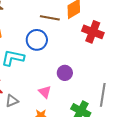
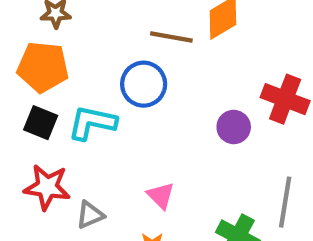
red cross: (93, 32) -> (285, 99), moved
purple circle: (65, 73) -> (234, 127), moved

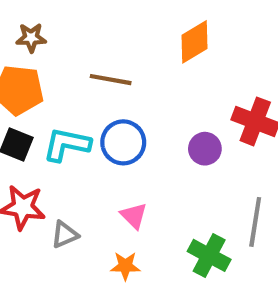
brown line: (171, 37) -> (111, 80), moved
blue circle: (144, 84) -> (123, 142), moved

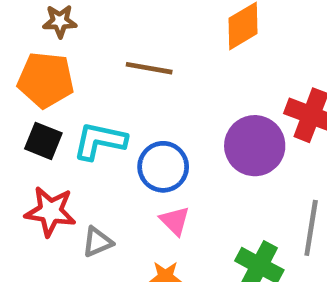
blue circle: (123, 142) -> (163, 167), moved
purple circle: (205, 149) -> (255, 146), size x1.6

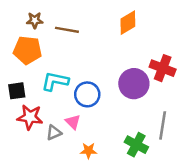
brown line: (149, 68) -> (67, 30), moved
black square: (43, 141) -> (17, 91), moved, turned -30
pink triangle: (175, 221) -> (73, 122), moved

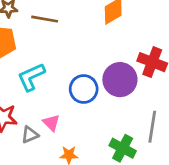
cyan L-shape: (55, 81) -> (31, 77), turned -36
blue circle: (87, 94) -> (84, 89), moved

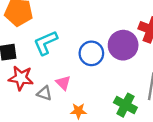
gray triangle: (30, 135) -> (44, 93), turned 42

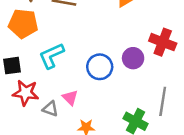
purple circle: (123, 45) -> (133, 58), size x0.7

